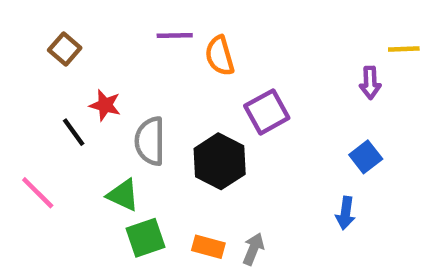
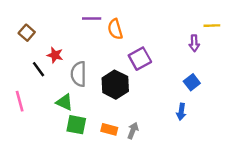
brown square: (65, 49) -> (27, 33), moved
pink line: (38, 193) -> (20, 101), turned 30
green square: (146, 238) -> (76, 125), turned 30

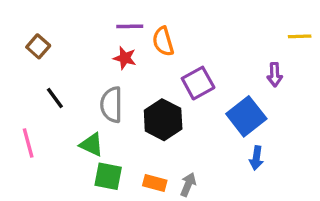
purple arrow: (194, 43) -> (275, 75), moved
red star: (55, 55) -> (125, 58), moved
blue square: (192, 82) -> (246, 116), moved, size x1.6

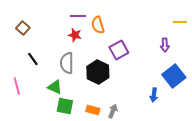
blue square: (246, 116) -> (174, 76), moved

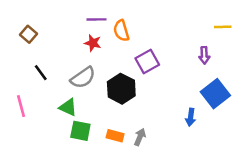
gray semicircle: (67, 63) -> (83, 78), turned -125

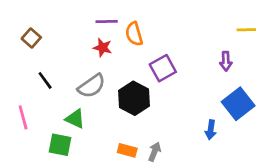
green square: (80, 131) -> (60, 145), moved

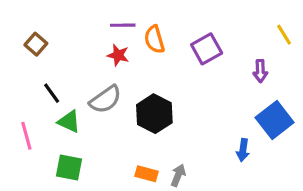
yellow line: (246, 30) -> (284, 35), turned 60
purple square: (163, 68) -> (207, 49), moved
green triangle: (75, 119) -> (69, 122), moved

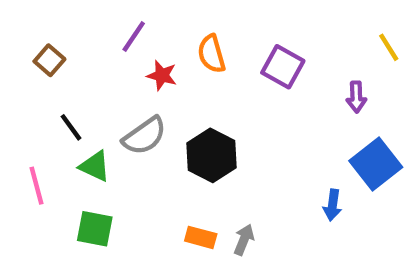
purple line: (123, 25) -> (134, 37), moved, turned -55
purple square: (207, 49) -> (283, 67), turned -32

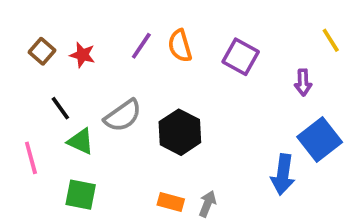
purple line: (134, 37) -> (141, 46), moved
red star: (162, 75) -> (82, 55), moved
blue arrow: (333, 205) -> (283, 174), size x1.5

